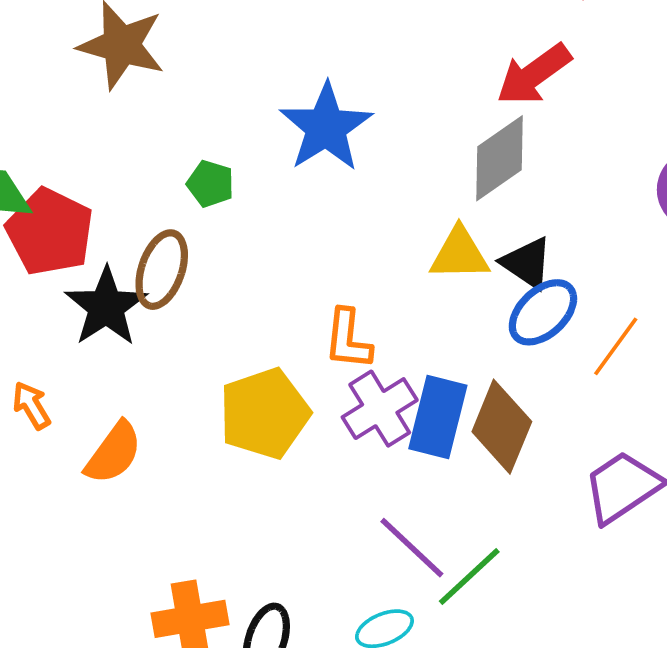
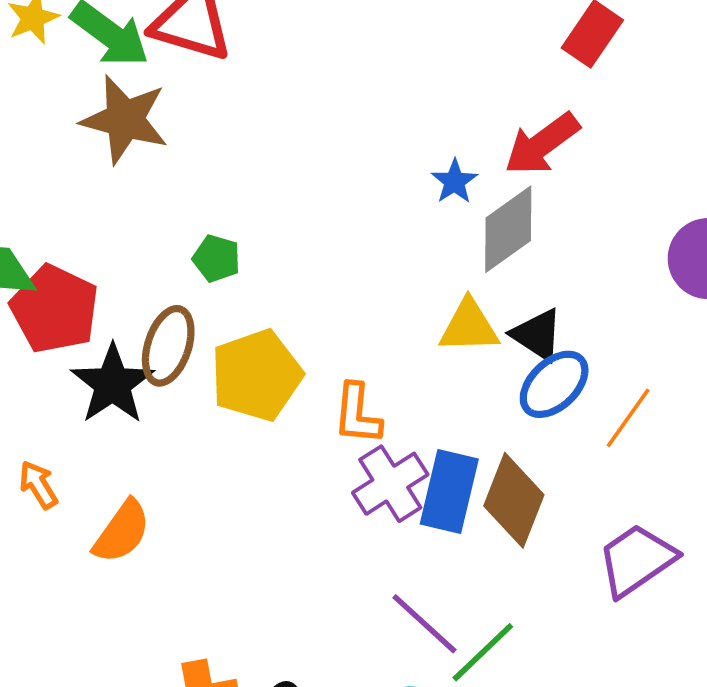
blue star: (326, 127) -> (454, 181), moved, size x0.5
yellow pentagon: (264, 414) -> (257, 375), moved

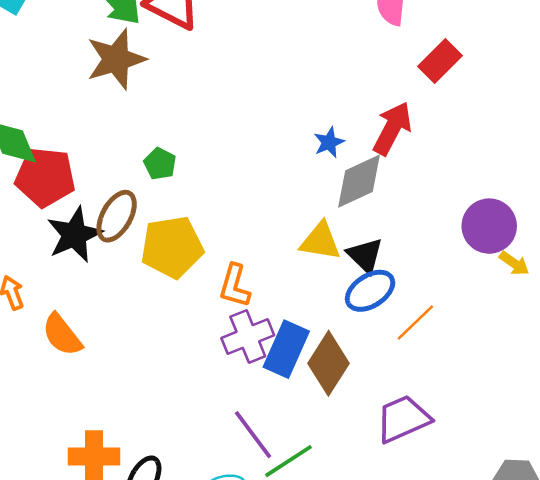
brown star: (125, 120) -> (116, 59), turned 30
red arrow: (542, 144) -> (392, 128), turned 144
red pentagon: (55, 309) -> (45, 177), turned -30
orange semicircle: (122, 532) -> (62, 335), turned 96

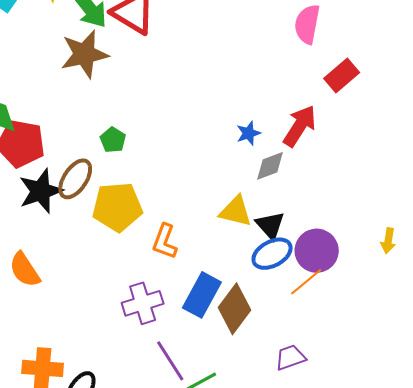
gray diamond: (359, 181) -> (270, 166), size x0.7
purple circle: (489, 226) -> (317, 251), moved
yellow arrow: (514, 263) -> (388, 241), turned 60
purple cross: (248, 337) -> (143, 303), moved
purple trapezoid: (403, 419) -> (290, 357), size x0.7

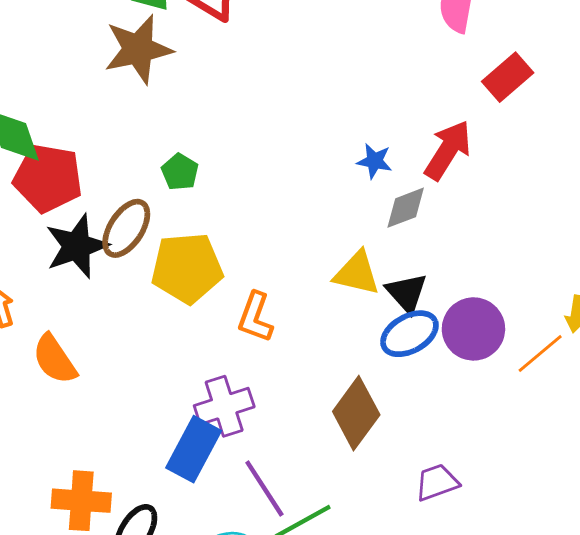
blue star: (248, 133) -> (375, 161), turned 30
orange line: (306, 282) -> (540, 353), moved
blue rectangle: (202, 295) -> (194, 449), moved

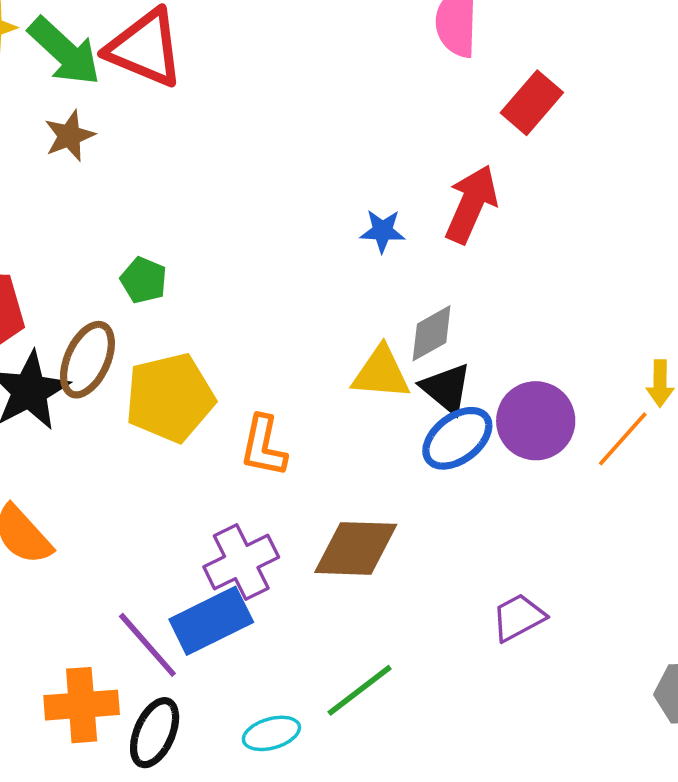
brown star: (138, 49) -> (69, 136), size x0.6
gray diamond: (406, 208) -> (432, 333), moved
brown diamond: (356, 413) -> (356, 548), moved, turned 64
blue rectangle: (194, 449) -> (211, 621), turned 44
purple line: (264, 489) -> (147, 645), moved

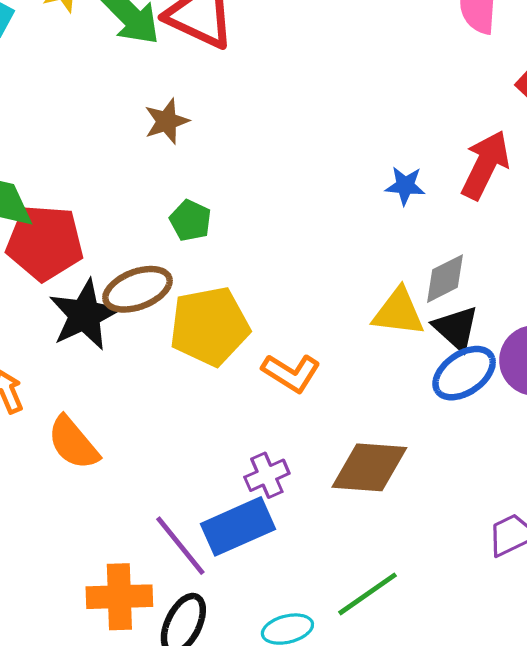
brown star: (69, 136) -> (167, 121), moved
brown ellipse: (87, 360) -> (137, 289), turned 42
orange L-shape: (263, 446) -> (291, 373), turned -72
purple cross: (241, 562) -> (267, 475), size x0.7

